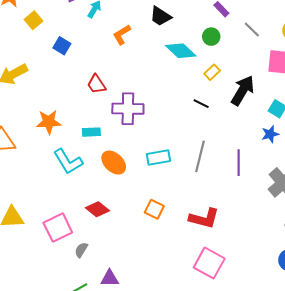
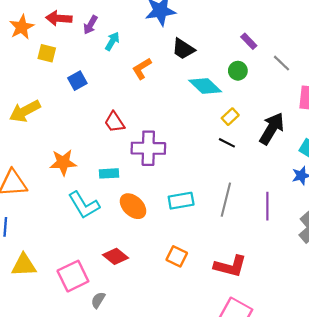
yellow square: (33, 20) -> (47, 53), turned -36
blue square: (62, 46) -> (77, 81), turned 30
yellow rectangle: (212, 72) -> (230, 117), moved

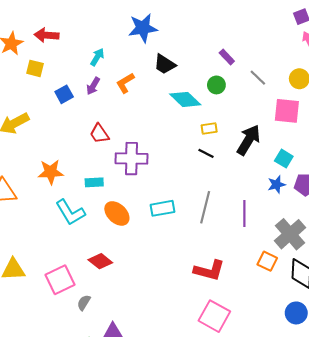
purple arrow: (90, 25) -> (93, 86), moved
yellow rectangle: (230, 117) -> (209, 128), turned 35
orange square: (177, 256) -> (267, 261), moved

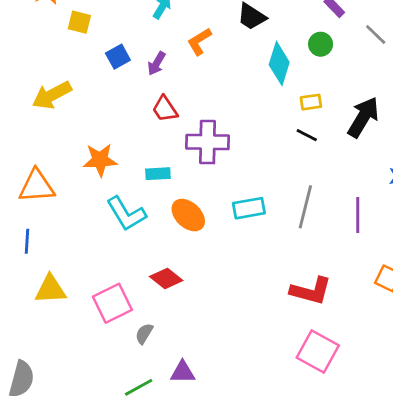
purple arrow: (93, 86) -> (157, 63), moved
cyan diamond: (185, 99) -> (279, 63), turned 64

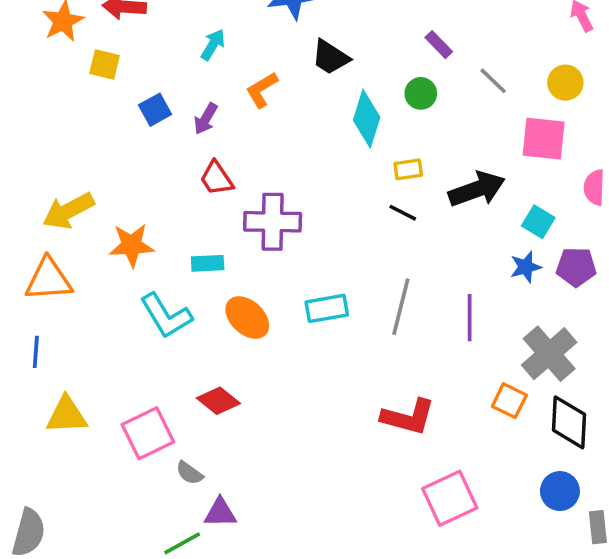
yellow arrow: (52, 95) -> (68, 211), moved
black arrow: (363, 117) -> (477, 189), turned 39
gray semicircle: (144, 334) -> (189, 473), turned -85
pink square: (318, 351) -> (450, 498), moved, turned 36
purple triangle: (183, 372) -> (220, 513), moved

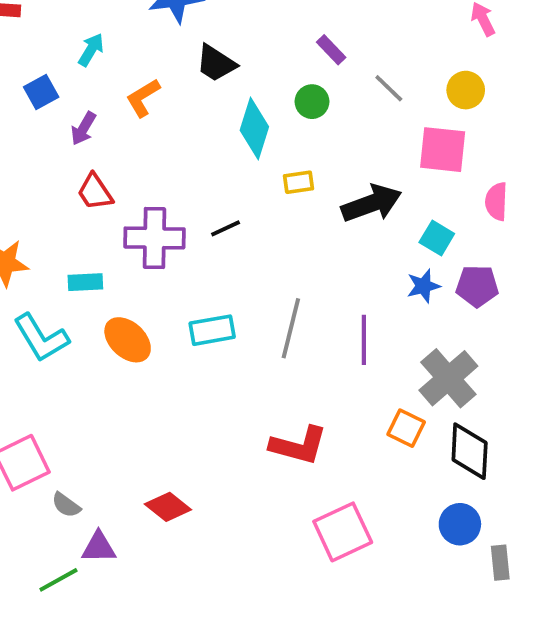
blue square: (155, 110) -> (41, 92), moved
black line: (403, 213) -> (226, 228), moved, turned -52
red diamond: (218, 401) -> (168, 507), moved

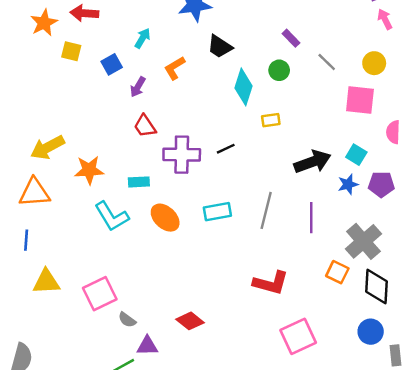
black arrow: (372, 203) -> (312, 162), moved

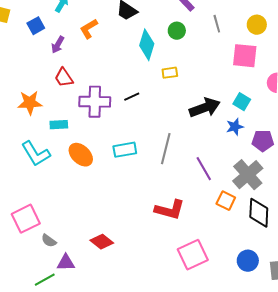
gray line: (327, 62) -> (217, 24), turned 30
orange star: (89, 170) -> (30, 103), moved
purple pentagon: (381, 184) -> (263, 141), moved
purple line: (311, 218) -> (204, 169), moved, turned -30
blue circle: (371, 332) -> (248, 261), moved

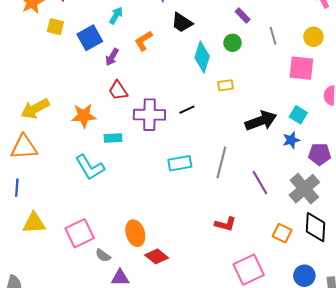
blue square: (36, 26) -> (90, 38), size x1.4
orange ellipse: (81, 155) -> (135, 233), moved, turned 30
orange square: (226, 201) -> (282, 233), moved
red L-shape: (170, 210) -> (225, 224), size x0.7

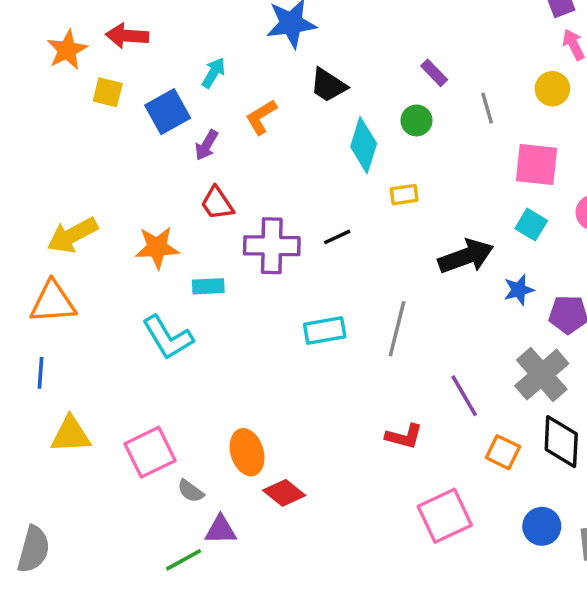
yellow circle: (313, 37) -> (552, 89), moved
cyan square: (298, 115) -> (531, 225), moved
purple line: (260, 183) -> (464, 396), moved

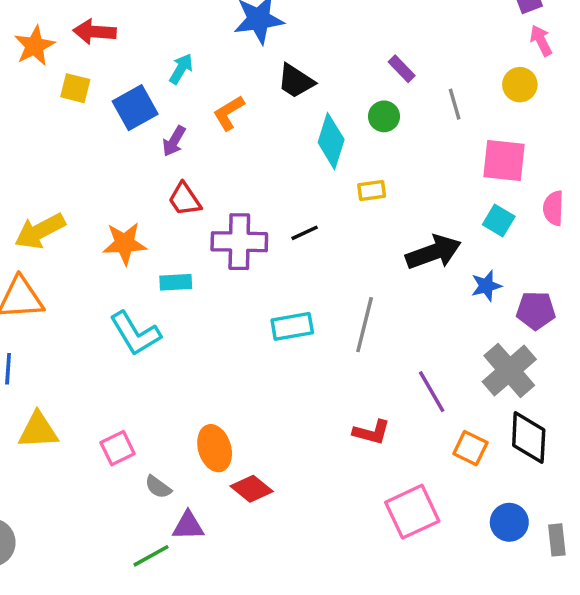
pink square: (150, 452) -> (118, 448), size x0.7

